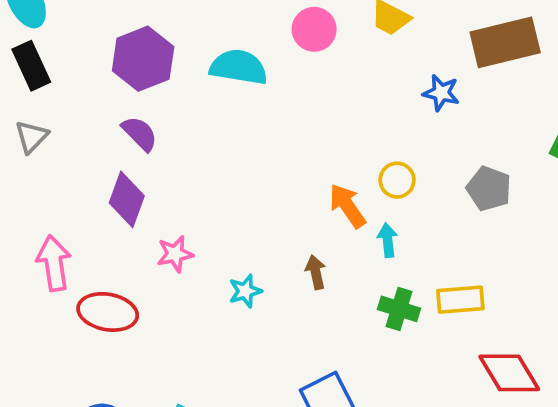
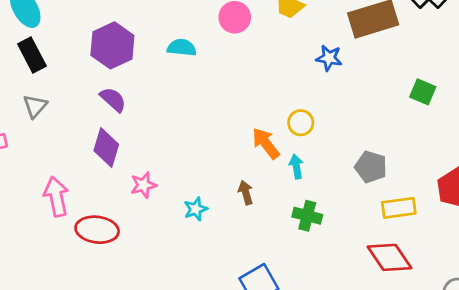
cyan semicircle: (239, 67) -> (182, 48), size x0.7
gray pentagon: (489, 189) -> (371, 167), moved
yellow rectangle: (460, 300) -> (399, 208), moved

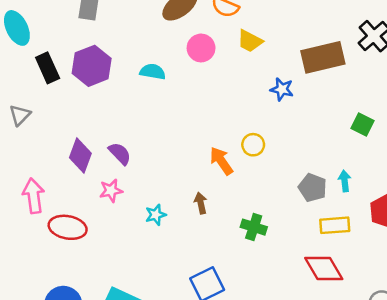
black rectangle: (32, 55) -> (48, 68), moved
purple semicircle: (113, 100) -> (120, 153), moved
cyan arrow: (296, 166) -> (345, 181), moved

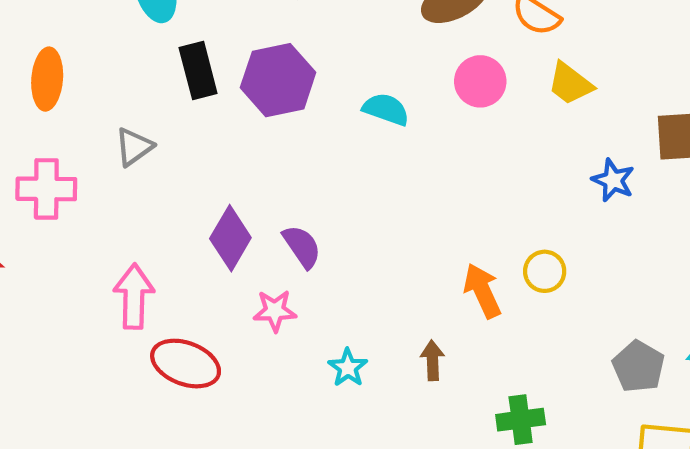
cyan star: (156, 215) -> (348, 368), turned -30
green cross: (254, 227) -> (521, 420), turned -35

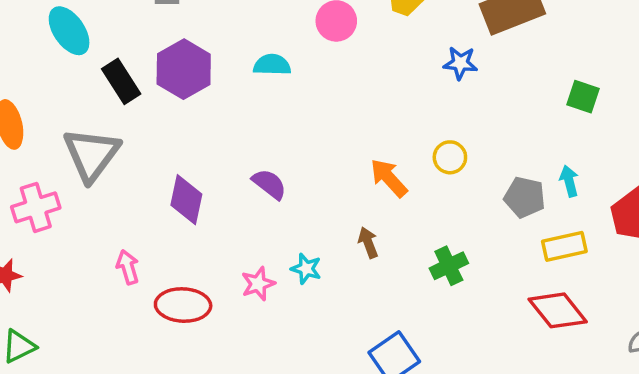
gray triangle: (134, 147) -> (91, 154), size x1.8
purple semicircle: (302, 246) -> (269, 184), moved
yellow circle: (545, 271) -> (450, 157), moved
pink arrow: (134, 296) -> (128, 267), size x0.7
pink star: (275, 311) -> (258, 284), moved

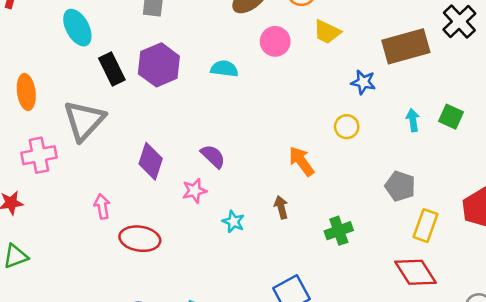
yellow circle: (450, 157) -> (347, 127), moved
cyan arrow: (569, 181) -> (413, 120), moved
yellow rectangle: (564, 246) -> (425, 226), turned -64
pink star: (258, 284) -> (195, 191), moved

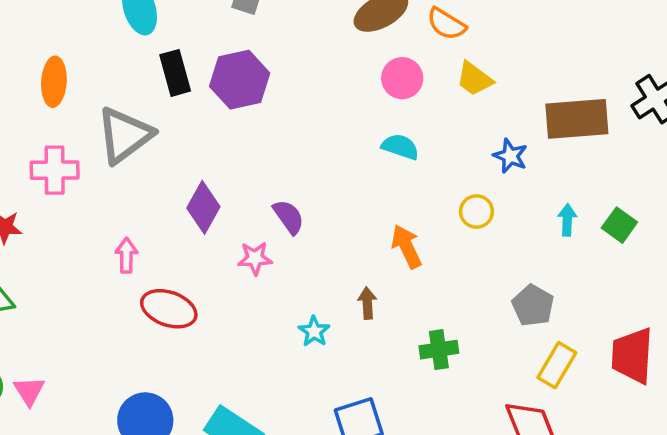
cyan semicircle: (224, 69) -> (400, 147), moved
cyan star: (233, 222) -> (314, 331), moved

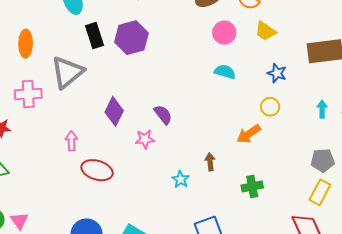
blue star: (510, 156) -> (277, 73), moved
orange arrow: (407, 246) -> (249, 134), moved, turned -95
gray pentagon: (533, 305) -> (323, 160), moved, turned -30

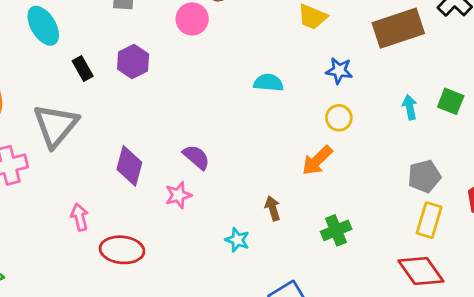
pink circle: (224, 33) -> (192, 19), moved
black rectangle: (95, 35) -> (83, 68), size x0.7
purple hexagon: (131, 38) -> (133, 62), size x0.7

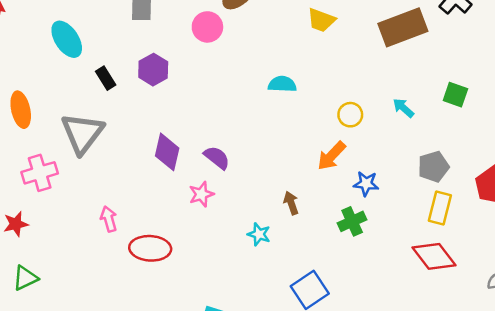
blue star: (339, 71) -> (366, 184), moved
cyan arrow: (410, 107) -> (403, 108), moved, turned -35
purple diamond: (129, 166) -> (167, 152), moved

